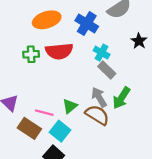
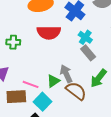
green cross: (31, 54) -> (13, 42), moved
gray arrow: (99, 97) -> (66, 74), moved
brown rectangle: (29, 128) -> (16, 97), turned -42

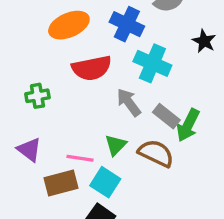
cyan cross: (85, 37) -> (152, 63), size x1.5
gray rectangle: (88, 53) -> (166, 116), moved
gray arrow: (66, 74) -> (129, 102), moved

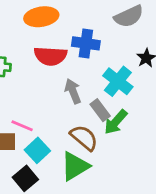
blue cross: (127, 24) -> (86, 43), moved, turned -32
cyan cross: (152, 63) -> (118, 81), moved
green triangle: (116, 145) -> (75, 166), moved, size x1.6

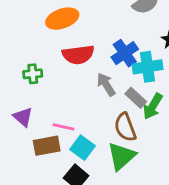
blue cross: (86, 43) -> (125, 53), moved, turned -32
cyan cross: (118, 81) -> (148, 67), turned -36
brown semicircle: (84, 138) -> (125, 127), turned -140

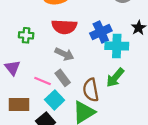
gray arrow: (106, 84) -> (64, 54), moved, turned 138
gray rectangle: (136, 98) -> (63, 78), moved
brown rectangle: (47, 146) -> (19, 105), moved

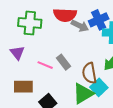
green cross: (26, 35) -> (30, 23), size x1.6
gray arrow: (64, 54) -> (80, 26), moved
cyan square: (55, 100) -> (99, 87), moved

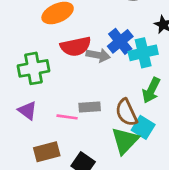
gray rectangle: (63, 62) -> (90, 107), turned -42

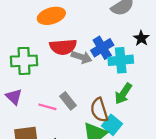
gray rectangle: (90, 107) -> (68, 101), turned 48

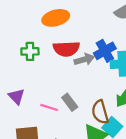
gray arrow: (82, 57) -> (84, 59), turned -36
green cross: (24, 61) -> (30, 51), moved, size x0.7

